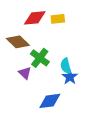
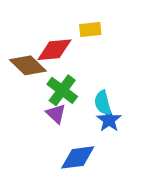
red diamond: (35, 18) -> (54, 50), moved
purple triangle: (25, 73) -> (56, 114), moved

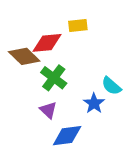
cyan semicircle: (103, 103) -> (111, 86), moved, turned -35
purple triangle: (56, 114) -> (48, 110), moved

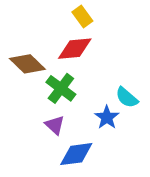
yellow rectangle: (78, 26) -> (82, 16), moved, turned 60
red diamond: (47, 43) -> (75, 49), moved

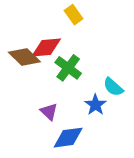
red diamond: (75, 49) -> (46, 47), moved
green cross: (61, 88) -> (68, 68), moved

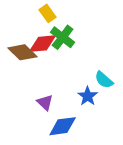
yellow rectangle: (74, 15) -> (47, 13), moved
green cross: (68, 68) -> (63, 37), moved

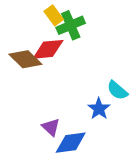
green cross: (63, 37) -> (71, 25), moved, turned 30
purple triangle: (45, 102) -> (51, 127), moved

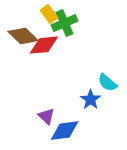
brown diamond: (25, 59) -> (23, 36), moved

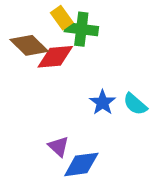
green cross: (65, 23) -> (81, 29), turned 30
blue star: (90, 99) -> (103, 102), moved

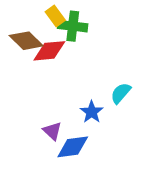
blue star: (103, 102) -> (92, 112), moved
cyan semicircle: (135, 104) -> (121, 93), turned 90

